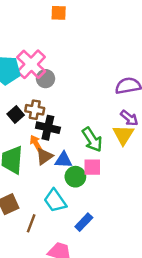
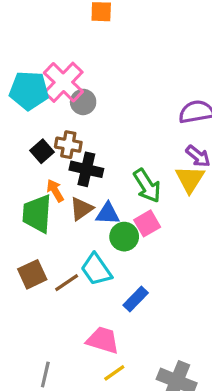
orange arrow: (36, 143) -> (55, 191), moved
pink square: (92, 167) -> (147, 223), turned -30
brown line: (31, 223) -> (67, 283), moved, turned 36

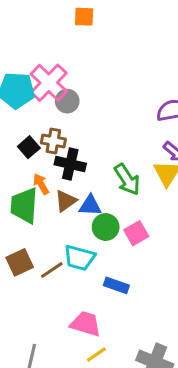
pink square: (147, 223) -> (136, 233), moved
cyan trapezoid: (96, 269) -> (79, 258), turned -40
blue rectangle: (136, 299) -> (116, 285), turned 65

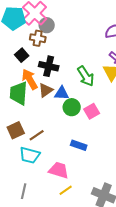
brown cross: (53, 141) -> (38, 38), moved
orange arrow: (41, 184) -> (30, 79), size x1.5
cyan trapezoid: (79, 258) -> (30, 155), moved

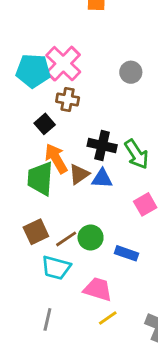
gray circle: (47, 25) -> (131, 72), moved
black cross: (49, 66) -> (102, 146), moved
green circle: (72, 107) -> (91, 238), moved

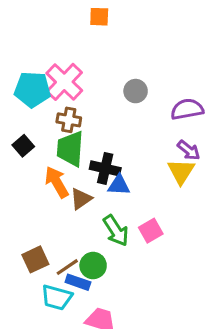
black square: (45, 124) -> (23, 146), moved
green arrow: (137, 154) -> (116, 231), moved
green trapezoid: (40, 179) -> (70, 149), moved
blue triangle: (102, 179) -> (119, 185), moved
blue rectangle: (126, 253) -> (78, 282), moved

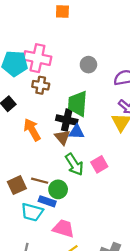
pink cross: (64, 82) -> (37, 58), turned -32
green trapezoid: (70, 149) -> (78, 104), moved
brown triangle: (81, 199) -> (62, 137), moved, turned -35
brown line: (67, 267) -> (40, 181), moved, turned 49

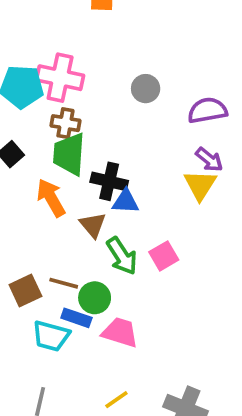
green trapezoid: (78, 104) -> (69, 154), moved
brown triangle: (62, 137) -> (93, 225), moved
pink trapezoid: (64, 228) -> (120, 332), moved

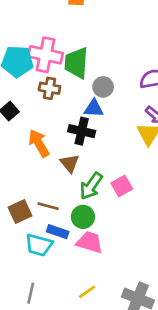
gray circle: (146, 89) -> (103, 87), moved
green trapezoid: (69, 154) -> (76, 63), moved
blue triangle: (126, 201) -> (94, 108), moved
green arrow: (122, 256) -> (91, 186), turned 68
green circle: (95, 298) -> (83, 217), moved

